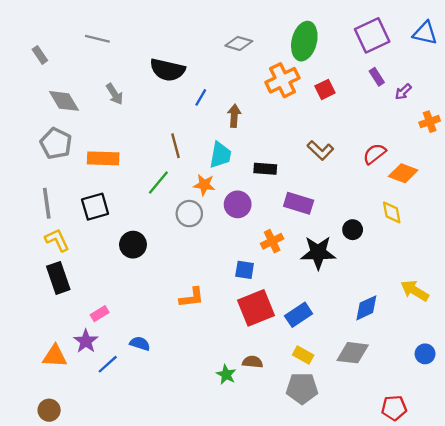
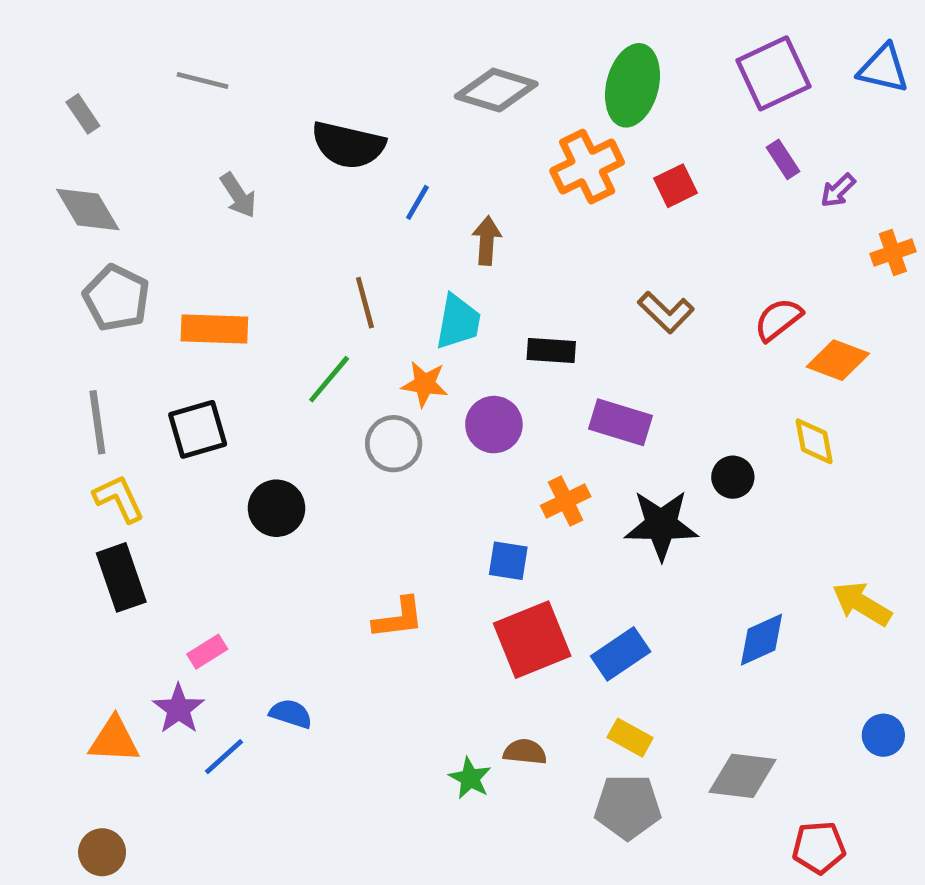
gray diamond: (239, 43) -> (496, 90), size x1.4
gray diamond: (64, 101) -> (88, 210), moved
gray diamond: (353, 353) -> (742, 776), moved

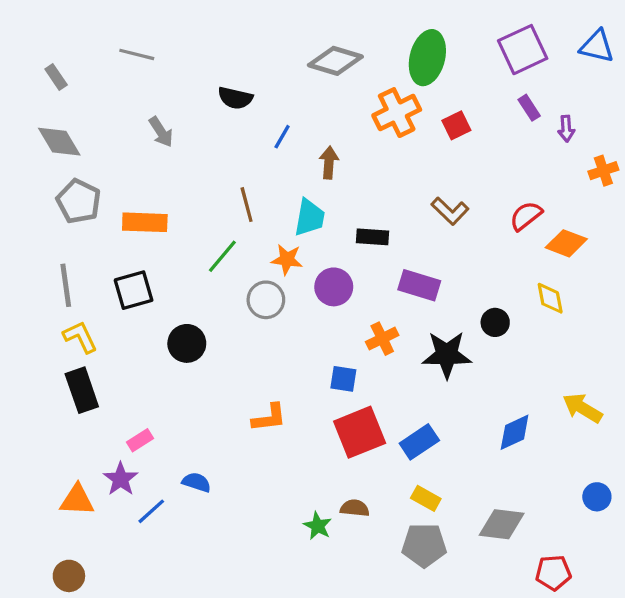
black semicircle: (348, 145) -> (235, 98), size x0.7
purple arrow: (838, 190) -> (566, 129), turned -50

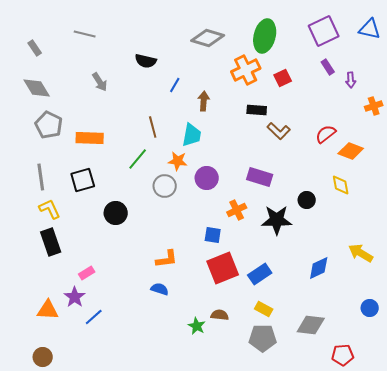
black rectangle: (372, 237) -> (257, 110), moved
blue semicircle: (196, 482) -> (160, 289), moved

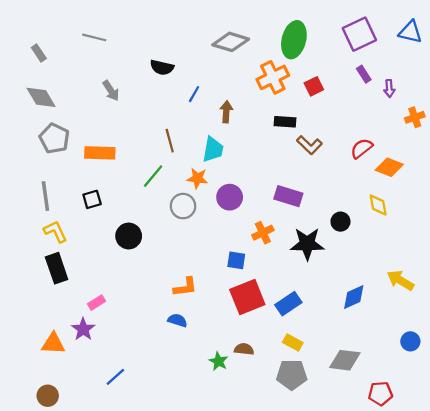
black square: (83, 180) -> (92, 199), size x0.7
blue line: (94, 317) -> (115, 377), moved

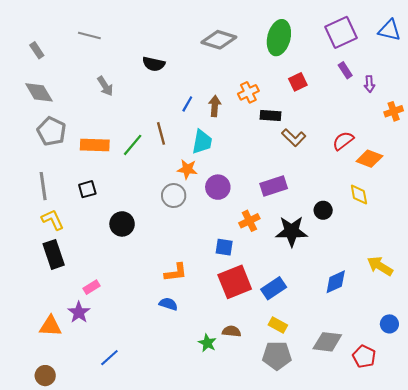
orange cross: (273, 77) -> (248, 92), moved, size x0.7
blue line: (194, 94) -> (187, 104), moved
green line: (153, 176) -> (133, 145), moved
purple rectangle: (288, 196) -> (274, 186), turned -35
red pentagon: (380, 393) -> (364, 357), moved, turned 30

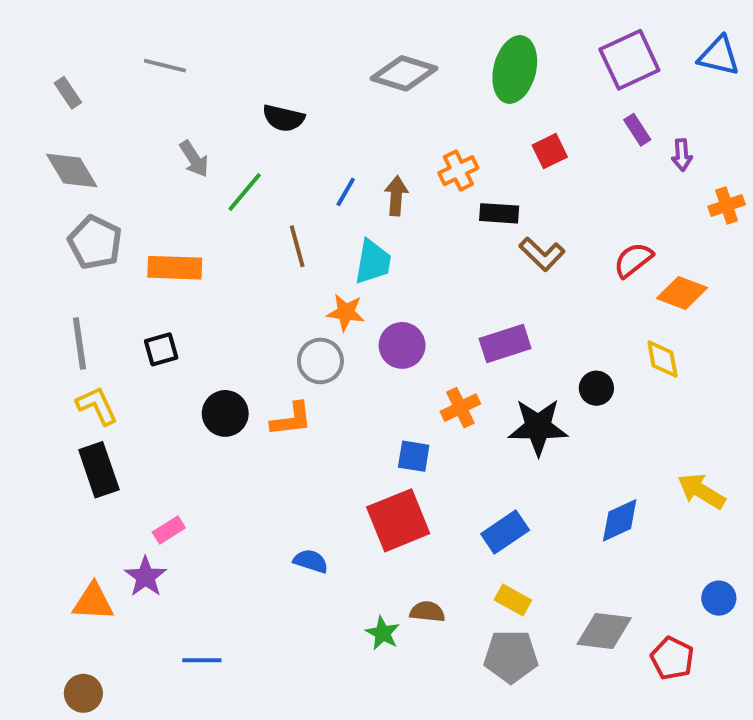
green line: (133, 145) -> (245, 192), moved
orange L-shape: (176, 272) -> (291, 419), moved
red square: (235, 282) -> (398, 520), moved
blue line: (109, 358) -> (202, 660), turned 42

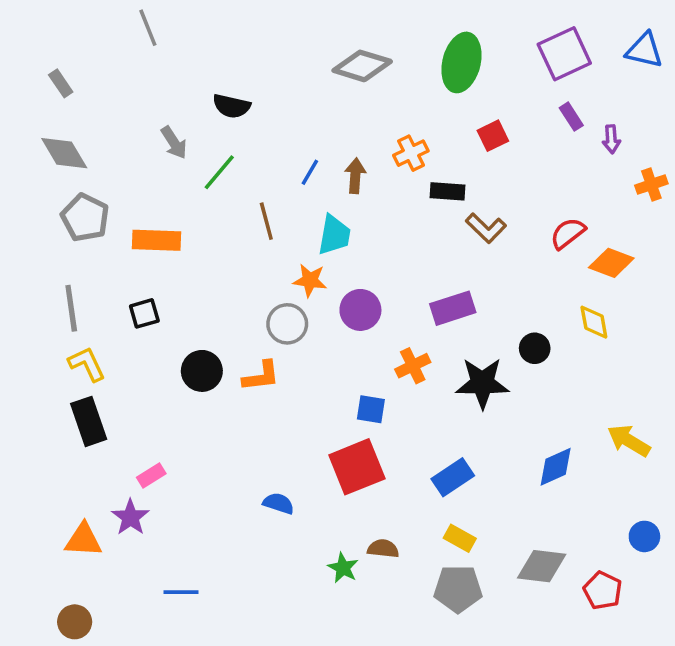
gray line: (165, 66) -> (148, 28), moved, turned 54
black semicircle: (284, 118) -> (231, 106), moved

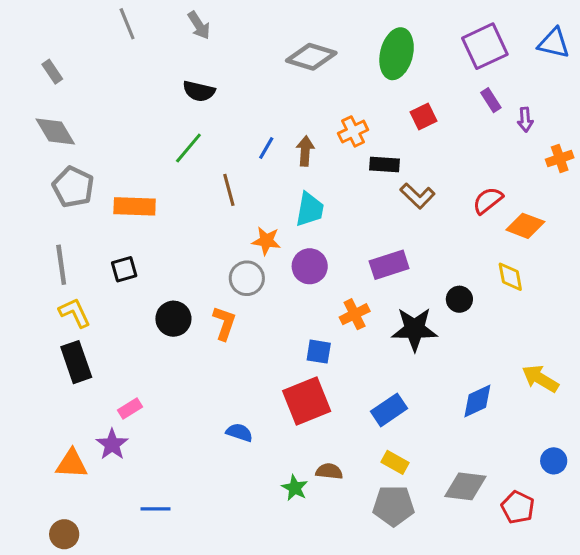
gray arrow: (174, 143) -> (199, 25), moved
cyan trapezoid: (334, 235) -> (310, 209), moved
orange L-shape: (261, 376) -> (224, 323), turned -64

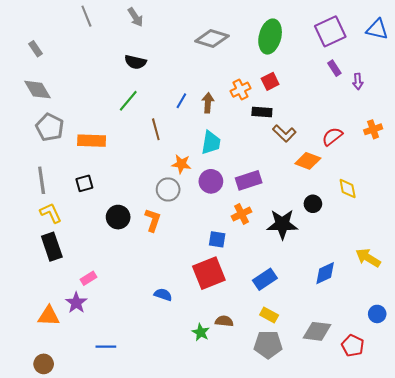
red square: (423, 117) -> (270, 81), moved
orange cross: (560, 158) -> (373, 129), moved
orange diamond: (525, 226) -> (308, 161), moved
purple rectangle: (389, 265) -> (249, 180), moved

